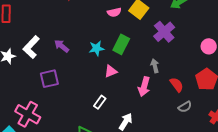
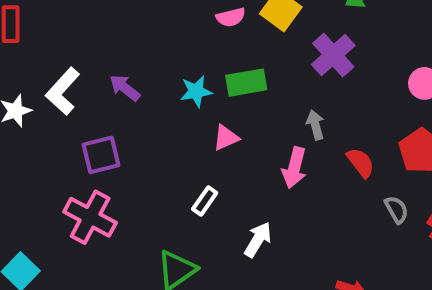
green rectangle: (121, 44) -> (246, 83), turned 54
gray semicircle: (185, 107) -> (396, 210), moved, turned -88
pink cross: (28, 114) -> (90, 217), moved

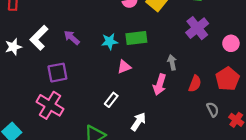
purple cross: (333, 55) -> (197, 28), moved
red semicircle: (361, 163) -> (195, 84), turned 56

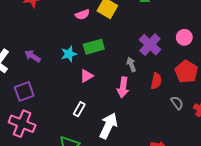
purple cross: (197, 28) -> (150, 45), moved
white arrow: (138, 122) -> (108, 126), size x1.4

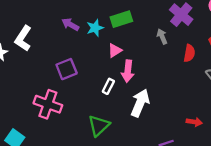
purple arrow: (32, 56) -> (70, 24), moved
pink arrow: (123, 87) -> (128, 71), moved
purple square: (24, 91) -> (67, 69), moved

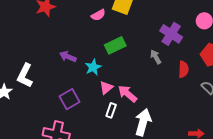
cyan star: (95, 28) -> (93, 67), moved
pink triangle: (115, 50) -> (106, 88), moved
pink arrow: (128, 71) -> (128, 94), turned 132

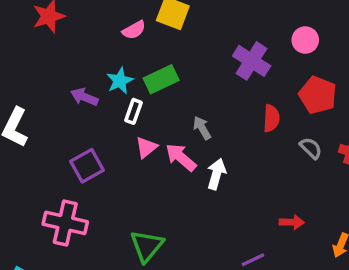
gray arrow: (156, 57) -> (202, 128), moved
cyan star: (93, 67) -> (120, 81), moved
white rectangle: (111, 110) -> (133, 111), moved
white arrow: (143, 122) -> (216, 174), moved, size x0.7

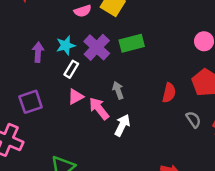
purple cross: (252, 61) -> (97, 47), moved
green rectangle: (161, 79) -> (132, 43), moved
purple arrow: (84, 97) -> (38, 52), turned 60

